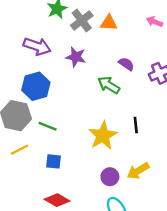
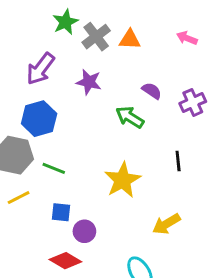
purple arrow: (37, 46) -> (41, 69), turned 108
black line: (136, 125) -> (178, 161), moved
purple circle: (110, 177) -> (84, 231), moved

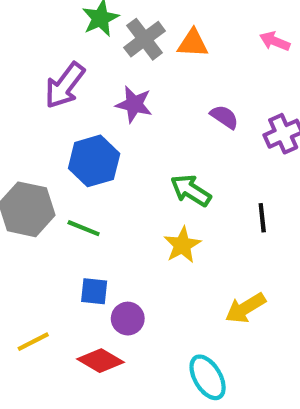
green arrow: (130, 117) -> (191, 190), moved
blue hexagon: (39, 119) -> (94, 161), moved
yellow star: (122, 180) -> (182, 245), size x0.7
yellow line: (19, 198) -> (33, 342), moved

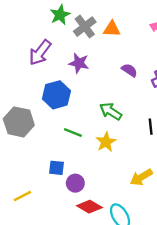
green line: (84, 228) -> (73, 133), moved
red diamond: (100, 361) -> (89, 207), moved

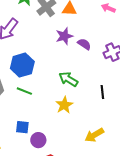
purple star: (79, 63) -> (64, 36), moved, turned -30
green line: (73, 133) -> (24, 91), moved

